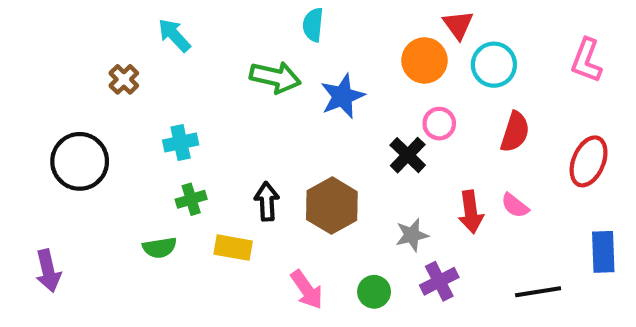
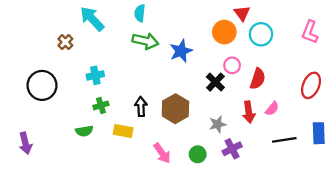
cyan semicircle: (313, 25) -> (140, 13), moved
cyan arrow: (174, 35) -> (92, 19), size x1.4
red semicircle: (515, 132) -> (258, 79), moved
pink semicircle: (515, 206) -> (272, 109), turned -88
black line: (538, 292) -> (284, 140), moved

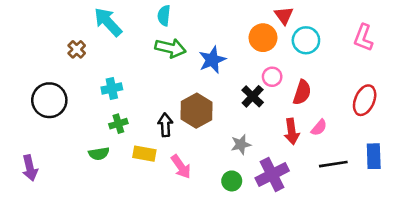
brown hexagon: (175, 109) -> (197, 111), moved
gray star: (218, 124) -> (241, 144), moved
purple cross: (232, 149) -> (272, 174), size x1.4
pink arrow: (162, 153) -> (181, 167), moved

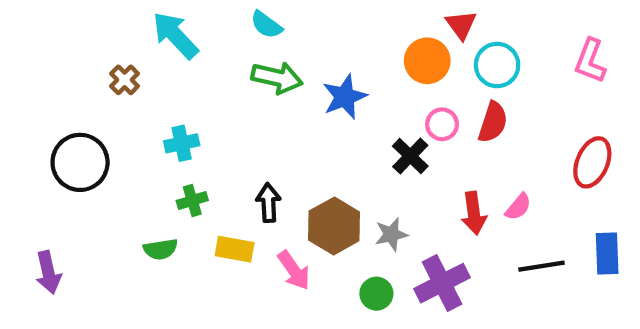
cyan semicircle: (164, 16) -> (266, 25), turned -60
red semicircle: (302, 92) -> (493, 122), moved
brown hexagon: (197, 111) -> (334, 226), moved

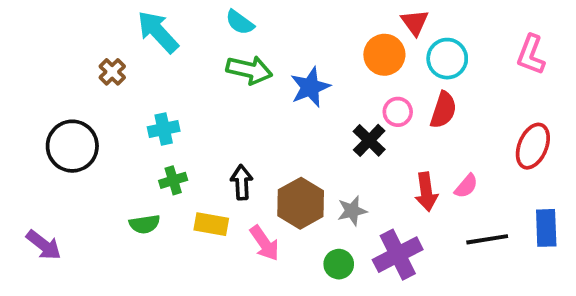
purple arrow: (48, 272) -> (44, 245), turned -39

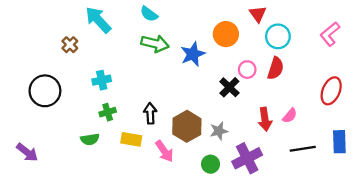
orange circle: (384, 55) -> (226, 34), moved
pink L-shape: (531, 55) -> (330, 34), turned 30

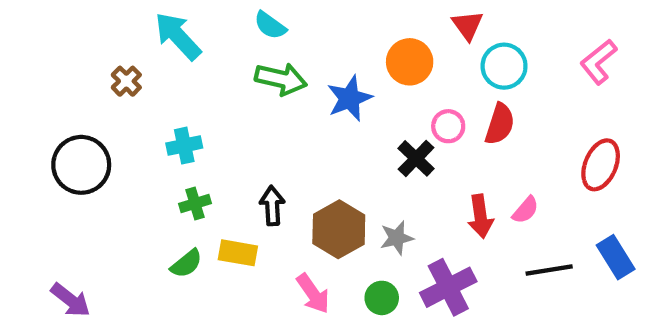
green semicircle: (90, 139) -> (186, 264), moved, turned -30
blue rectangle: (339, 142) -> (616, 257), turned -30
pink arrow: (164, 151) -> (313, 294), moved
purple arrow: (27, 152) -> (70, 300), moved

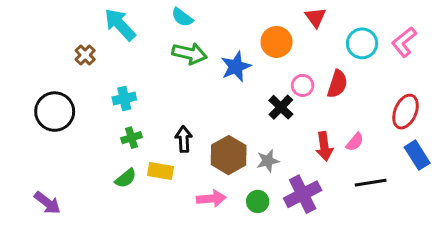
cyan circle: (504, 66) -> (362, 43), moved
blue rectangle: (616, 257) -> (417, 155), moved
pink arrow: (313, 294) -> (211, 199), turned -60

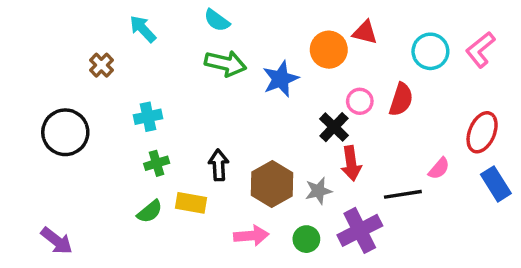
red triangle: (316, 17) -> (365, 32), moved, turned -40
cyan arrow: (120, 25) -> (143, 29), size x0.7
pink semicircle: (355, 142) -> (439, 168), moved
red arrow: (324, 146) -> (351, 163), moved
black line: (371, 183) -> (403, 194), moved

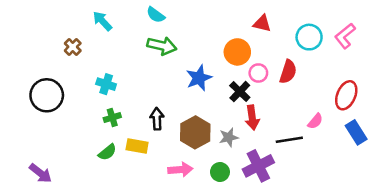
orange circle: (329, 50) -> (237, 52), moved
blue star: (281, 79) -> (199, 78), moved
cyan cross: (148, 117) -> (106, 84), turned 30

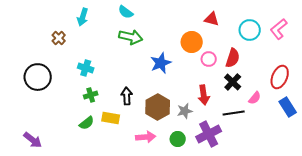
cyan arrow: (102, 21) -> (83, 17), turned -120
black cross: (240, 92) -> (233, 82), moved

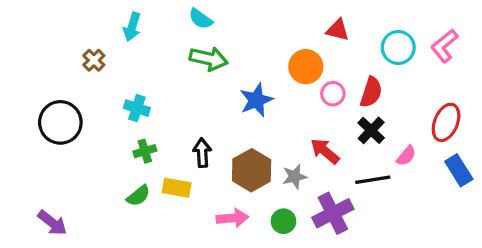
red arrow: (204, 95) -> (325, 151), turned 138

